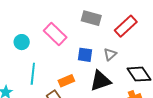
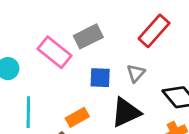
gray rectangle: (91, 18) -> (88, 36), moved, turned -36

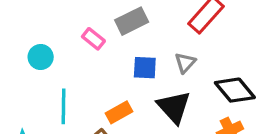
pink rectangle: (55, 52) -> (93, 39), size x0.6
black triangle: (126, 112) -> (174, 107), turned -48

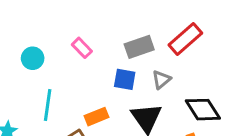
gray rectangle: (132, 21) -> (139, 47), moved

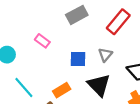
gray rectangle: (139, 47) -> (77, 15), moved
cyan line: (48, 105) -> (24, 88), turned -40

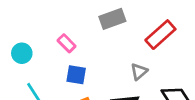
blue square: (78, 59) -> (76, 75), moved

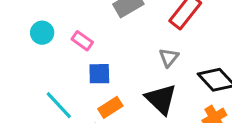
cyan circle: (22, 53) -> (42, 33), moved

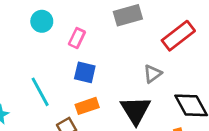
pink rectangle: (82, 41) -> (77, 38), turned 66

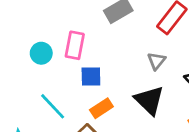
cyan circle: (42, 21) -> (41, 53), moved
pink rectangle: (77, 38) -> (75, 45), size x1.4

